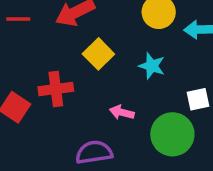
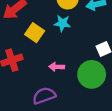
cyan star: (152, 66) -> (62, 23), moved

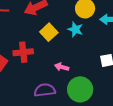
green circle: (92, 74) -> (80, 89), moved

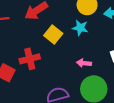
pink arrow: (62, 67) -> (84, 63), moved

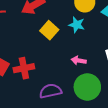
red cross: (30, 59) -> (24, 68), moved

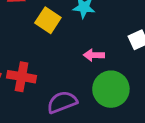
red cross: (24, 68) -> (22, 77), turned 30

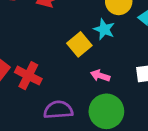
yellow square: (48, 20) -> (79, 44), moved

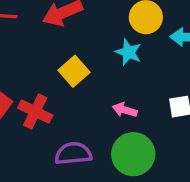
yellow square: (79, 44) -> (74, 71), moved

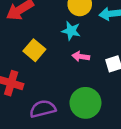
pink arrow: (125, 110) -> (81, 56), moved

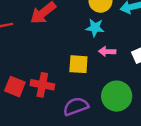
yellow square: (34, 50) -> (78, 64), moved, turned -30

